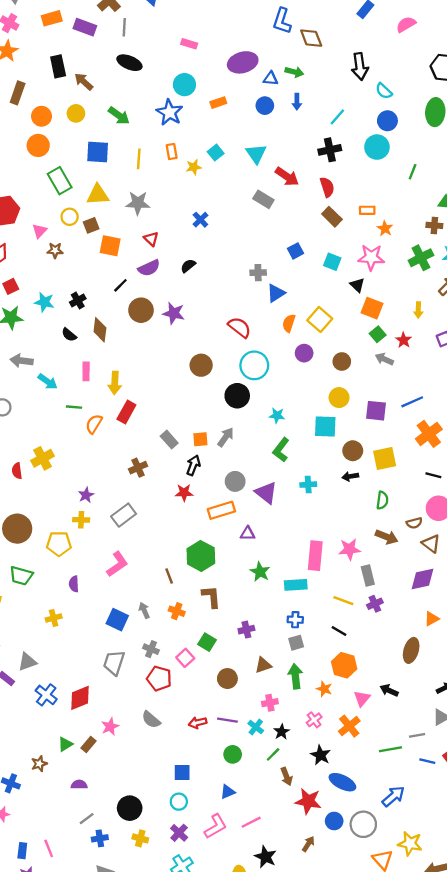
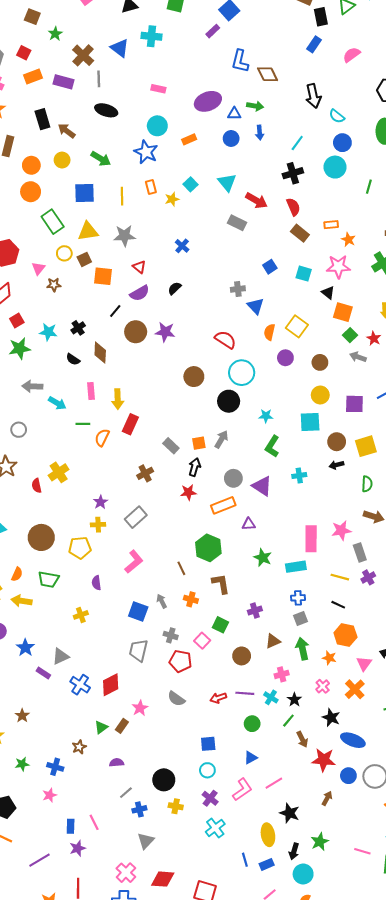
blue triangle: (276, 293) -> (256, 306), turned -36

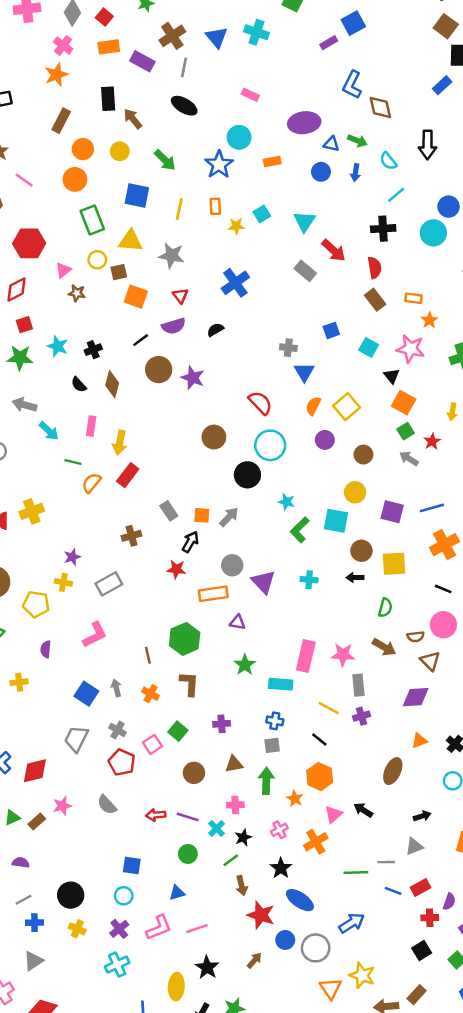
cyan semicircle: (337, 116) -> (388, 161), moved
blue cross: (182, 246) -> (235, 283), size x1.6
green L-shape: (272, 446) -> (300, 530), moved

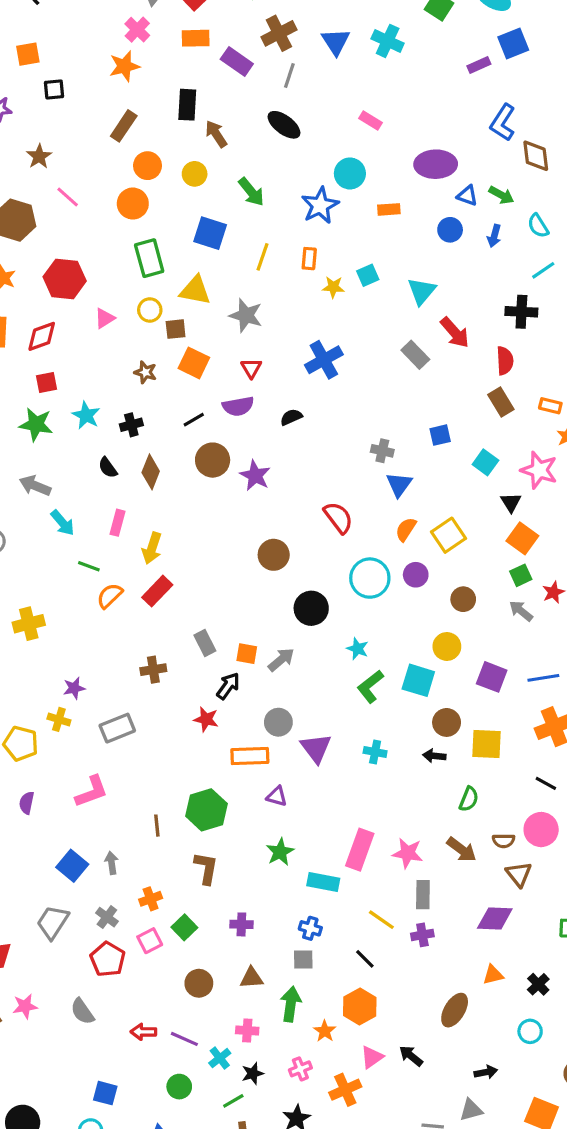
brown star: (77, 293) -> (145, 372), moved
cyan circle: (270, 445) -> (370, 578), moved
orange cross: (150, 694) -> (151, 899), moved, turned 35

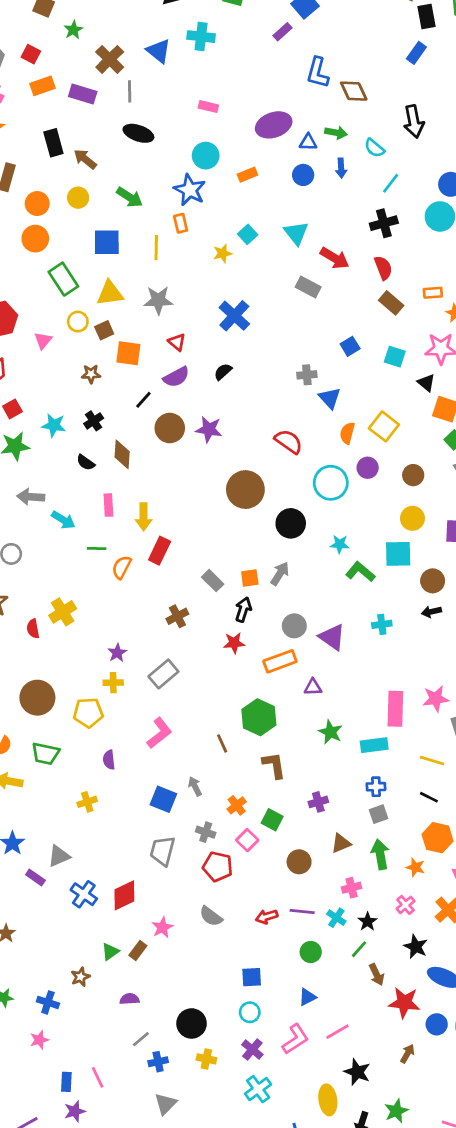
orange rectangle: (309, 259) -> (181, 223), moved
brown circle: (274, 555) -> (245, 490), size x1.4
green L-shape: (370, 686) -> (360, 572), turned 96

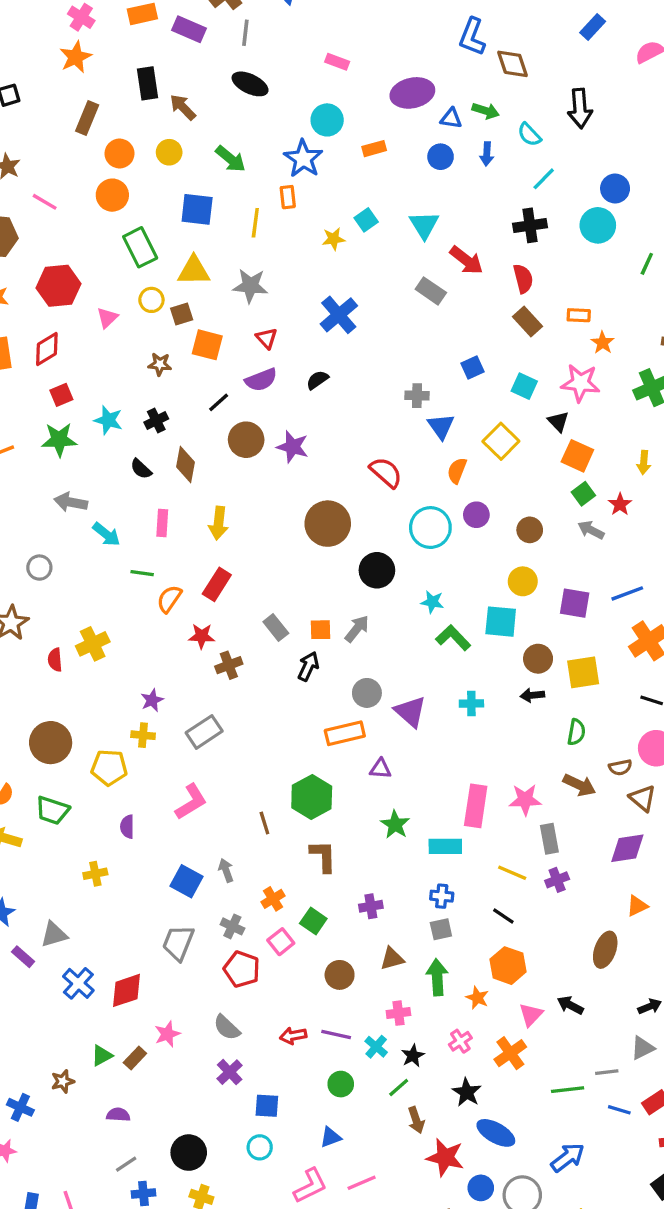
yellow square: (384, 426) -> (501, 441), moved
yellow arrow: (144, 517) -> (219, 523), moved
red star: (234, 643) -> (202, 636), moved
purple cross: (252, 1050) -> (230, 1072), moved

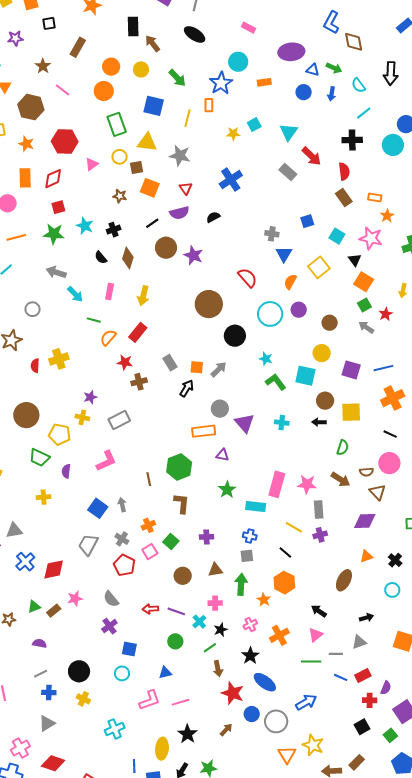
brown rectangle: (87, 118) -> (78, 47), moved
green trapezoid: (52, 810) -> (39, 458), moved
pink triangle: (531, 1015) -> (316, 635), moved

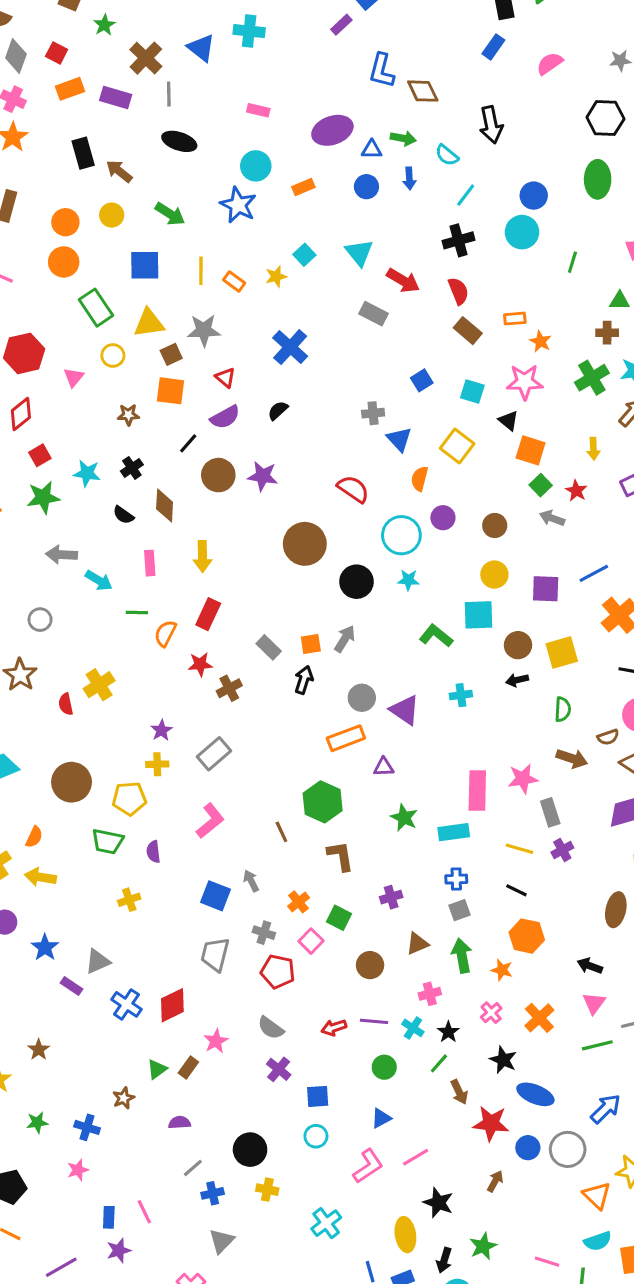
orange rectangle: (209, 105) -> (234, 281), moved, turned -40
brown square: (137, 167) -> (171, 354), moved
cyan star: (266, 359) -> (408, 580), moved

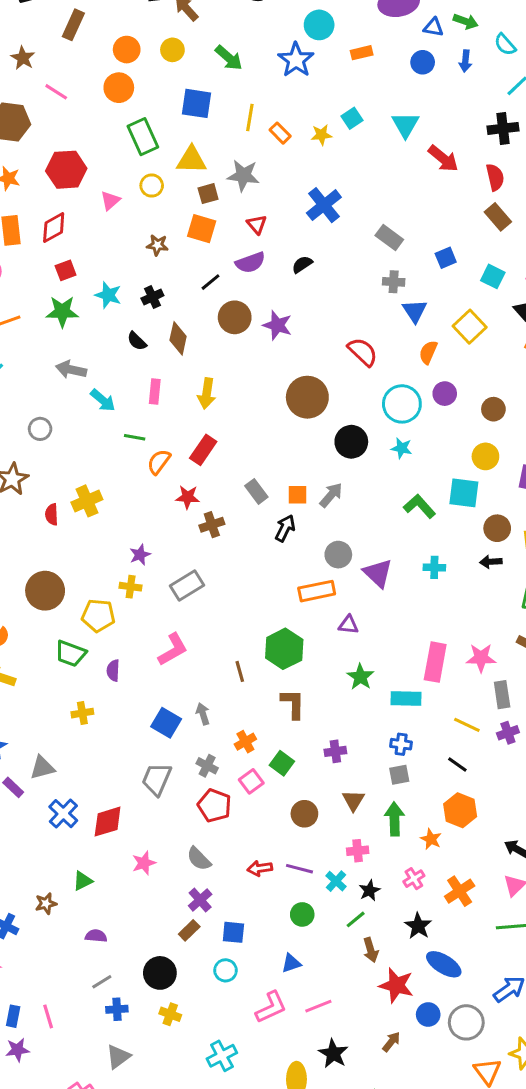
gray rectangle: (373, 314) -> (389, 238), moved
brown triangle: (417, 944) -> (353, 800), turned -45
brown rectangle: (188, 1067) -> (189, 930), moved

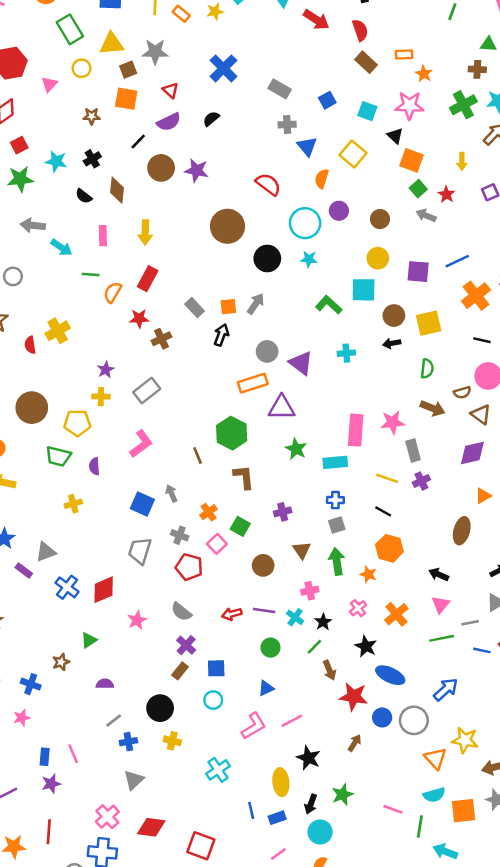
purple triangle: (348, 625) -> (282, 408), size x1.6

